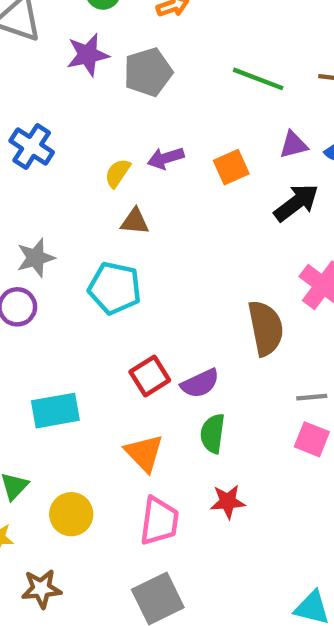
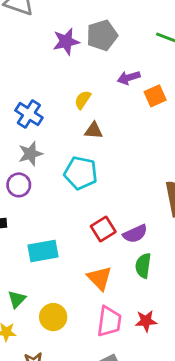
purple star: (88, 55) -> (66, 42), moved
blue cross: (32, 146) -> (29, 114), moved
purple arrow: (166, 158) -> (129, 78), moved
red star: (228, 502) -> (146, 321), moved

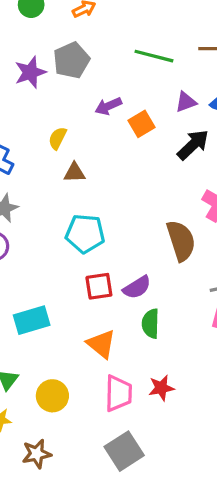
cyan pentagon: (81, 173) -> (85, 234), moved
red square: (103, 229) -> (99, 286), turned 30

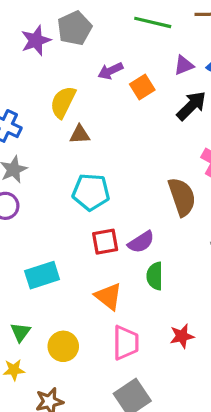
yellow semicircle: (58, 138) -> (63, 102), size x1.5
red star: (161, 388) -> (182, 336), moved

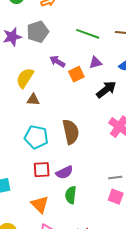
purple triangle: (184, 65) -> (95, 63), moved
purple arrow: (110, 71) -> (57, 61), turned 49
brown semicircle: (182, 197) -> (71, 132), moved

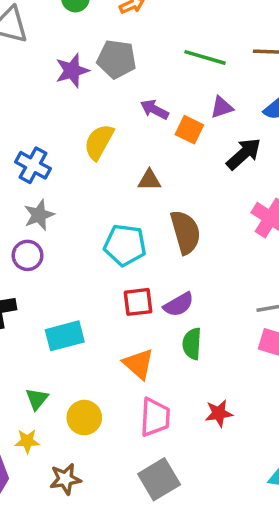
gray pentagon: (38, 32) -> (117, 59), turned 30
orange square: (76, 74) -> (189, 130), turned -35
brown triangle: (33, 100) -> (149, 180), moved

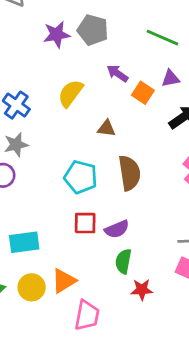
orange triangle: (138, 364) -> (64, 281), moved, turned 40
red star: (219, 413) -> (142, 290), moved
yellow circle: (84, 418) -> (32, 287), moved

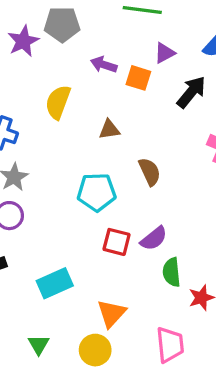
brown semicircle: (129, 173) -> (150, 172), size x0.7
red square: (85, 223) -> (117, 242), turned 30
yellow circle: (32, 287) -> (95, 350), moved
pink trapezoid: (87, 315) -> (170, 345), moved

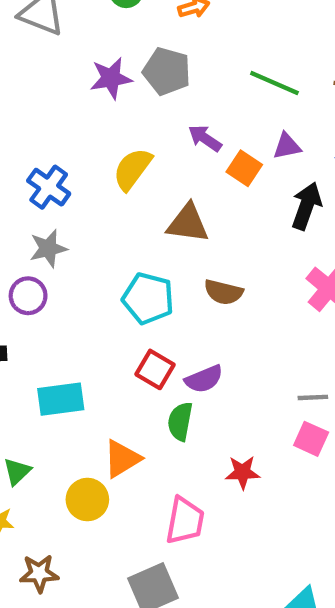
black arrow: (191, 92) -> (306, 206), turned -36
brown triangle: (109, 130) -> (188, 223), size x1.5
brown semicircle: (150, 172) -> (223, 292), turned 112
green semicircle: (172, 272) -> (180, 421), moved

